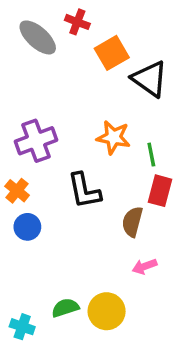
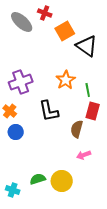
orange star: (113, 137) -> (66, 80), turned 30

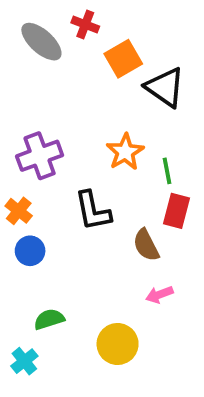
brown semicircle: (77, 129) -> (146, 245), turned -42
green semicircle: (38, 179) -> (49, 319), moved
cyan cross: (13, 190) -> (24, 361), turned 32

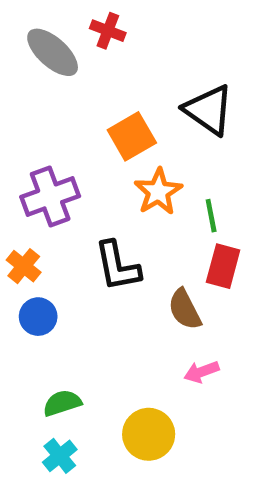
orange square: (123, 59) -> (132, 136), moved
cyan cross: (24, 361) -> (60, 456), moved

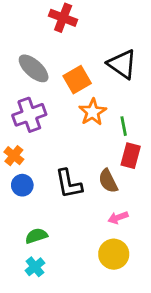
red cross: (108, 31) -> (63, 18), size x1.4
gray ellipse: (53, 52) -> (34, 68), moved
black L-shape: (117, 266) -> (69, 184), moved
yellow circle: (149, 434) -> (114, 254), moved

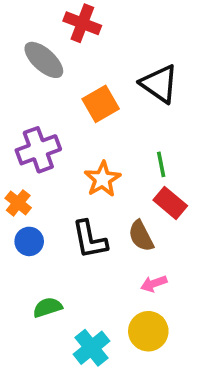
gray ellipse: (34, 68) -> (44, 60), moved
orange star: (93, 112) -> (102, 179), moved
red rectangle: (131, 156) -> (170, 203), turned -65
cyan cross: (35, 267) -> (91, 348), moved, size x1.4

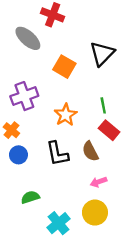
black triangle: (159, 84) -> (102, 54), turned 40
orange square: (101, 104) -> (64, 67), turned -30

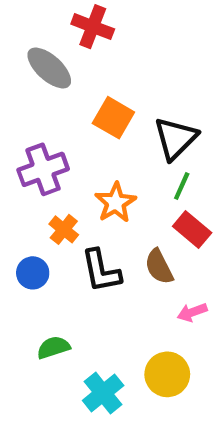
black triangle: (102, 54) -> (176, 138), moved
green line: (103, 105) -> (182, 186), turned 35
orange cross: (11, 130) -> (64, 229), moved
pink arrow: (99, 182) -> (192, 312), moved

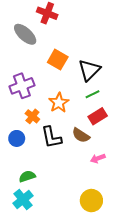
green line: (182, 186) -> (92, 94), turned 40
red rectangle: (192, 229) -> (98, 116), turned -72
brown semicircle: (159, 267) -> (81, 135), turned -30
yellow circle: (167, 374) -> (91, 201), moved
cyan cross: (103, 393) -> (23, 199), moved

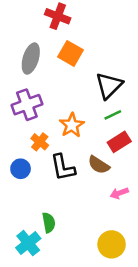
gray ellipse: (25, 34) -> (31, 59), moved, turned 65
orange square: (58, 60) -> (70, 53), moved
green semicircle: (27, 176) -> (49, 223), moved, turned 98

